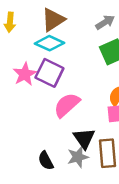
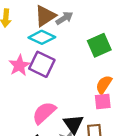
gray arrow: (105, 22) -> (64, 18), moved
pink semicircle: (67, 105) -> (44, 113), moved

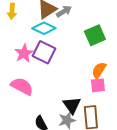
pink semicircle: (44, 113) -> (22, 86), moved, turned 70

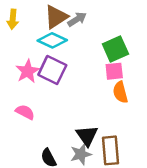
orange semicircle: (99, 70) -> (120, 92), turned -48
pink square: (98, 85) -> (114, 71), moved
pink semicircle: (22, 86) -> (25, 112), size x0.7

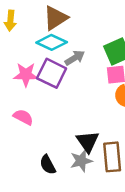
gray arrow: (77, 19) -> (75, 58), moved
pink star: (28, 71) -> (26, 75), turned 30

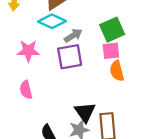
purple square: (52, 73) -> (70, 57), moved, turned -36
pink semicircle: (23, 117) -> (26, 90), turned -132

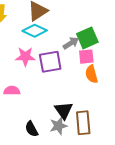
gray arrow: (73, 35) -> (71, 43), moved
pink star: (28, 51) -> (25, 57), moved
pink semicircle: (26, 90) -> (12, 91), turned 105

